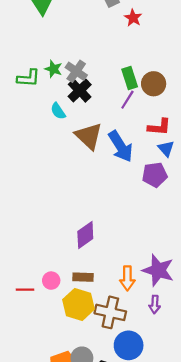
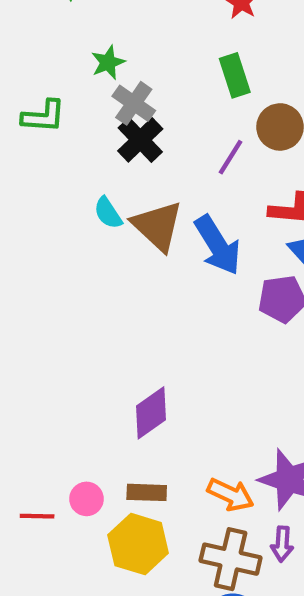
green star: (53, 69) -> (108, 62), moved, turned 30
green rectangle: (130, 78) -> (235, 75), moved
cyan semicircle: (58, 111) -> (108, 213), moved
orange arrow: (127, 278) -> (231, 495), turned -65
brown cross: (110, 312) -> (231, 559), moved

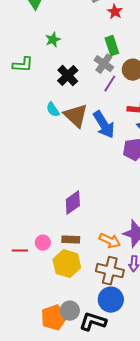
gray cross: (134, 103) -> (104, 64), moved

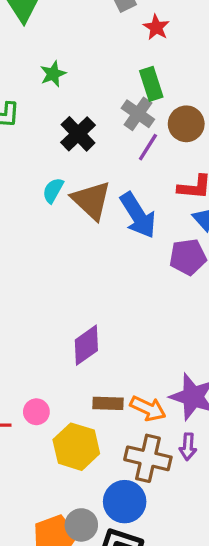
cyan semicircle: (53, 110) -> (53, 190), turned 63
brown rectangle: (71, 240) -> (108, 403), moved
blue circle: (111, 300) -> (125, 502), moved

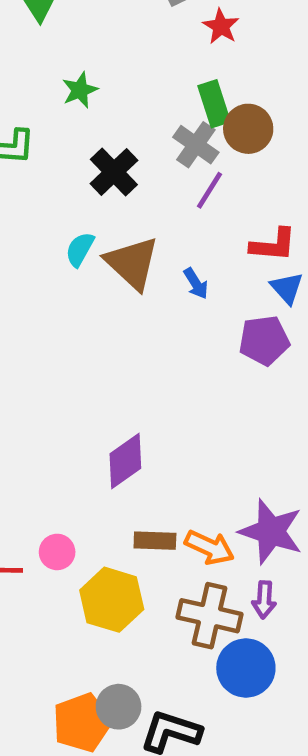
brown circle: (186, 124) -> (248, 129), moved
blue arrow: (138, 215) -> (196, 283), size x0.5
blue circle: (125, 502) -> (246, 668), moved

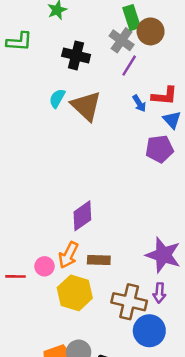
black cross: (114, 172) -> (76, 55), turned -32
blue arrow: (196, 283) -> (139, 103), moved
orange arrow: (210, 547) -> (68, 255), moved, turned 92

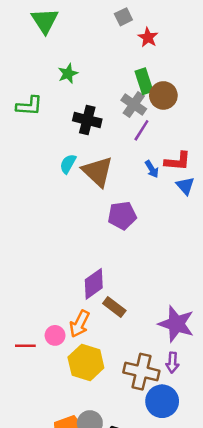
purple pentagon: (159, 149) -> (122, 215), moved
brown rectangle: (99, 260) -> (114, 307), moved, turned 35

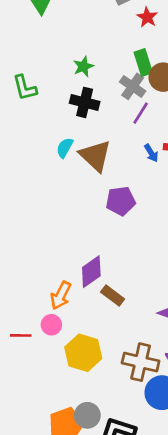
green star: (68, 74) -> (83, 66), moved
green L-shape: (29, 106) -> (25, 88), turned 72
orange arrow: (80, 324) -> (61, 295), moved

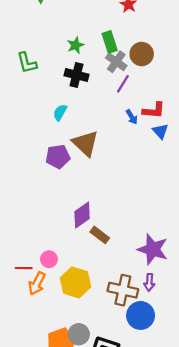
green rectangle: (143, 62) -> (110, 42), moved
brown triangle: (95, 156) -> (85, 143), moved
purple pentagon: (121, 201) -> (58, 157), moved
orange arrow: (61, 295) -> (37, 283), moved

